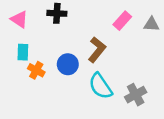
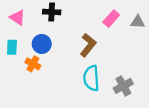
cyan rectangle: (23, 52) -> (12, 47), moved
blue circle: (68, 64) -> (42, 44), moved
cyan semicircle: (101, 86) -> (91, 78), turned 30

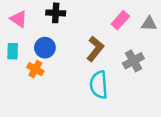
gray cross: (123, 86) -> (133, 61), moved

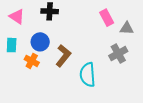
pink rectangle: (120, 20) -> (107, 18), turned -70
gray triangle: (149, 24) -> (127, 28), moved
brown L-shape: (95, 49) -> (63, 56), moved

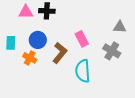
pink triangle: (17, 17) -> (26, 12), moved, turned -35
pink rectangle: (107, 18) -> (82, 39), moved
gray cross: (118, 54) -> (112, 51), turned -30

